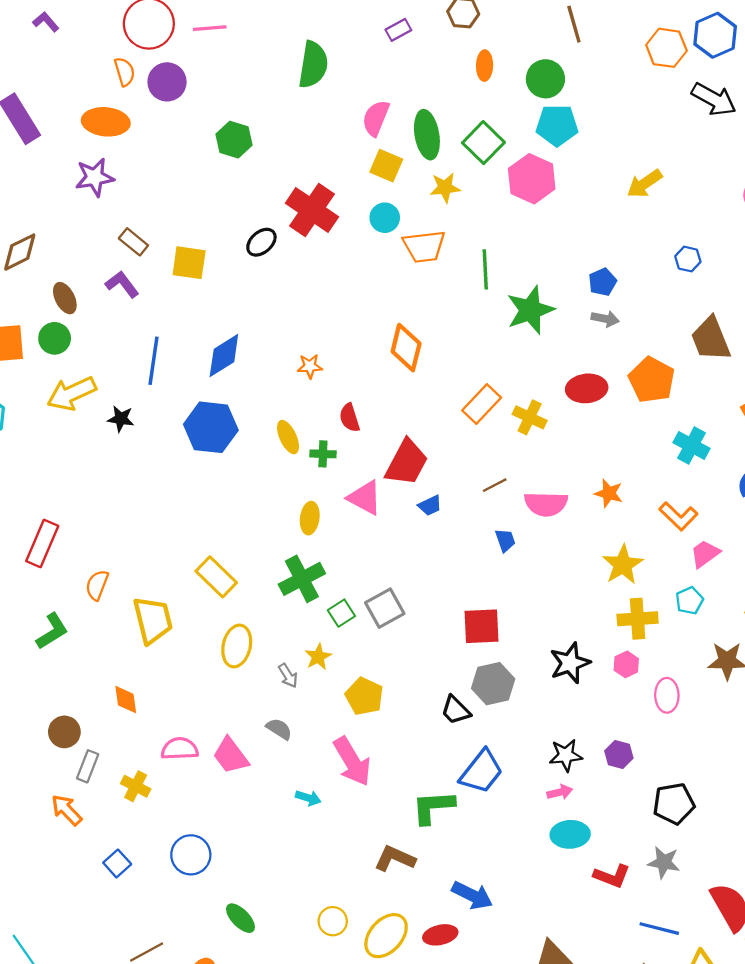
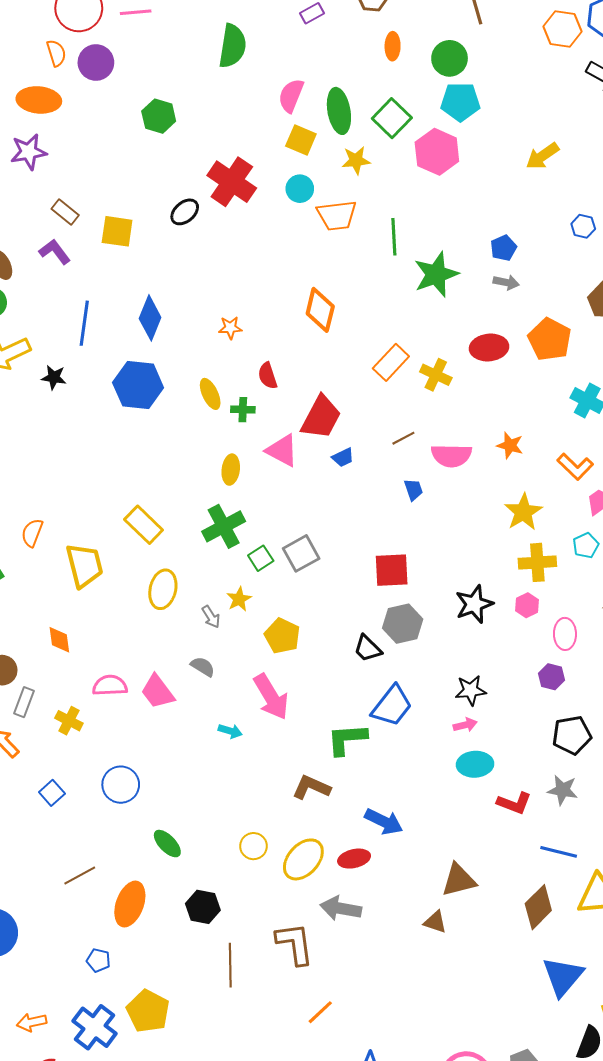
blue diamond: (224, 356) -> (150, 318), turned -36
purple hexagon: (619, 755) -> (552, 677), moved

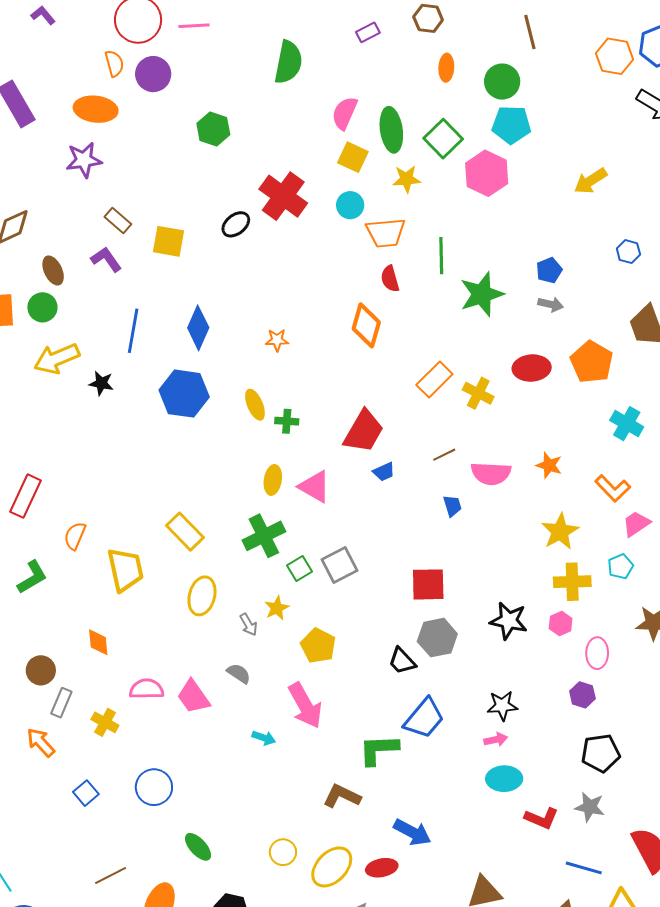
red semicircle: (268, 376) -> (390, 279), moved
pink triangle: (282, 450) -> (315, 487), moved
black star: (474, 604) -> (509, 621), turned 30

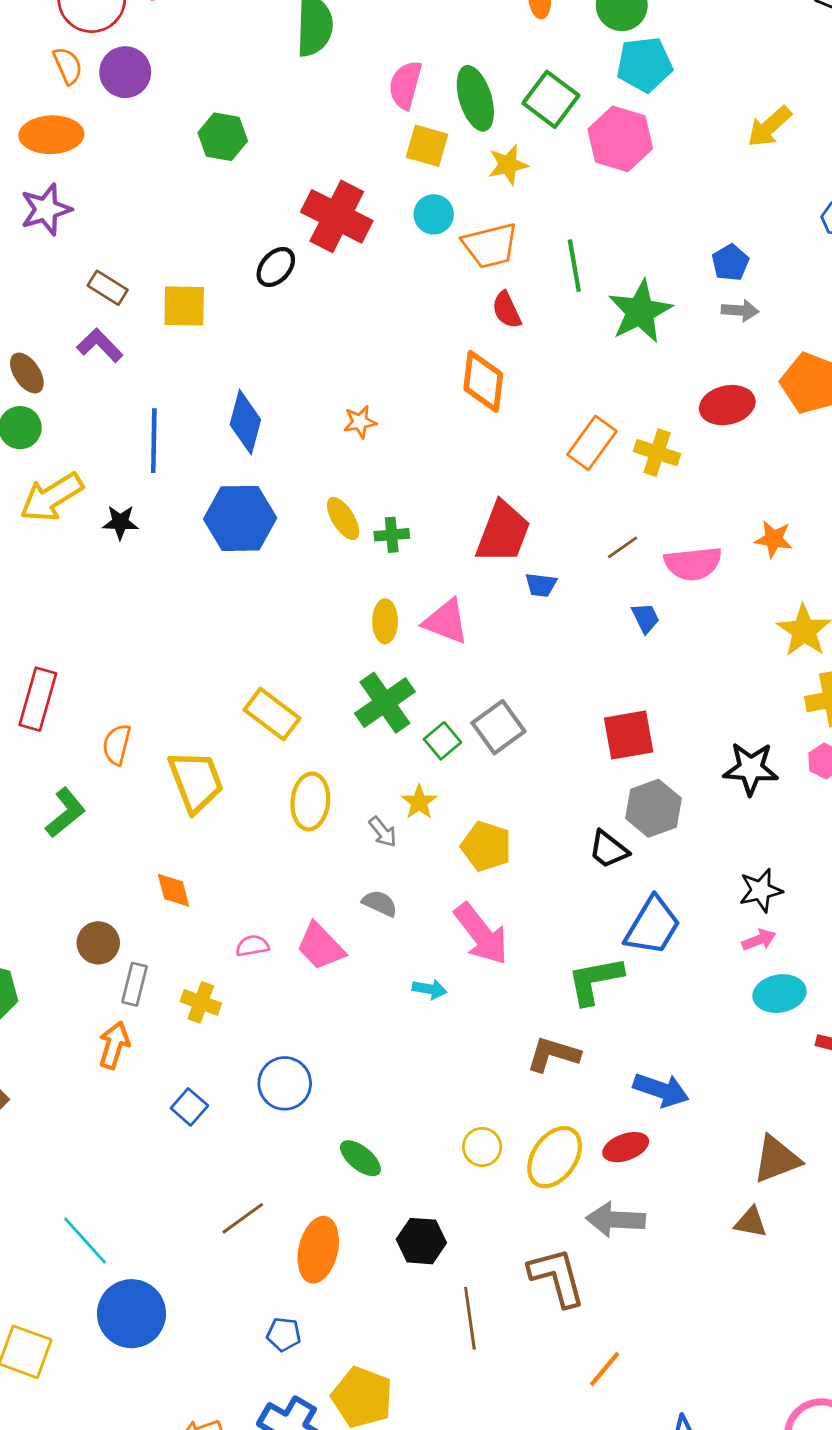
blue trapezoid: (384, 472) -> (541, 585), turned 40
pink semicircle: (147, 689) -> (252, 946), size x0.7
orange arrow: (41, 742) -> (114, 1045), turned 68

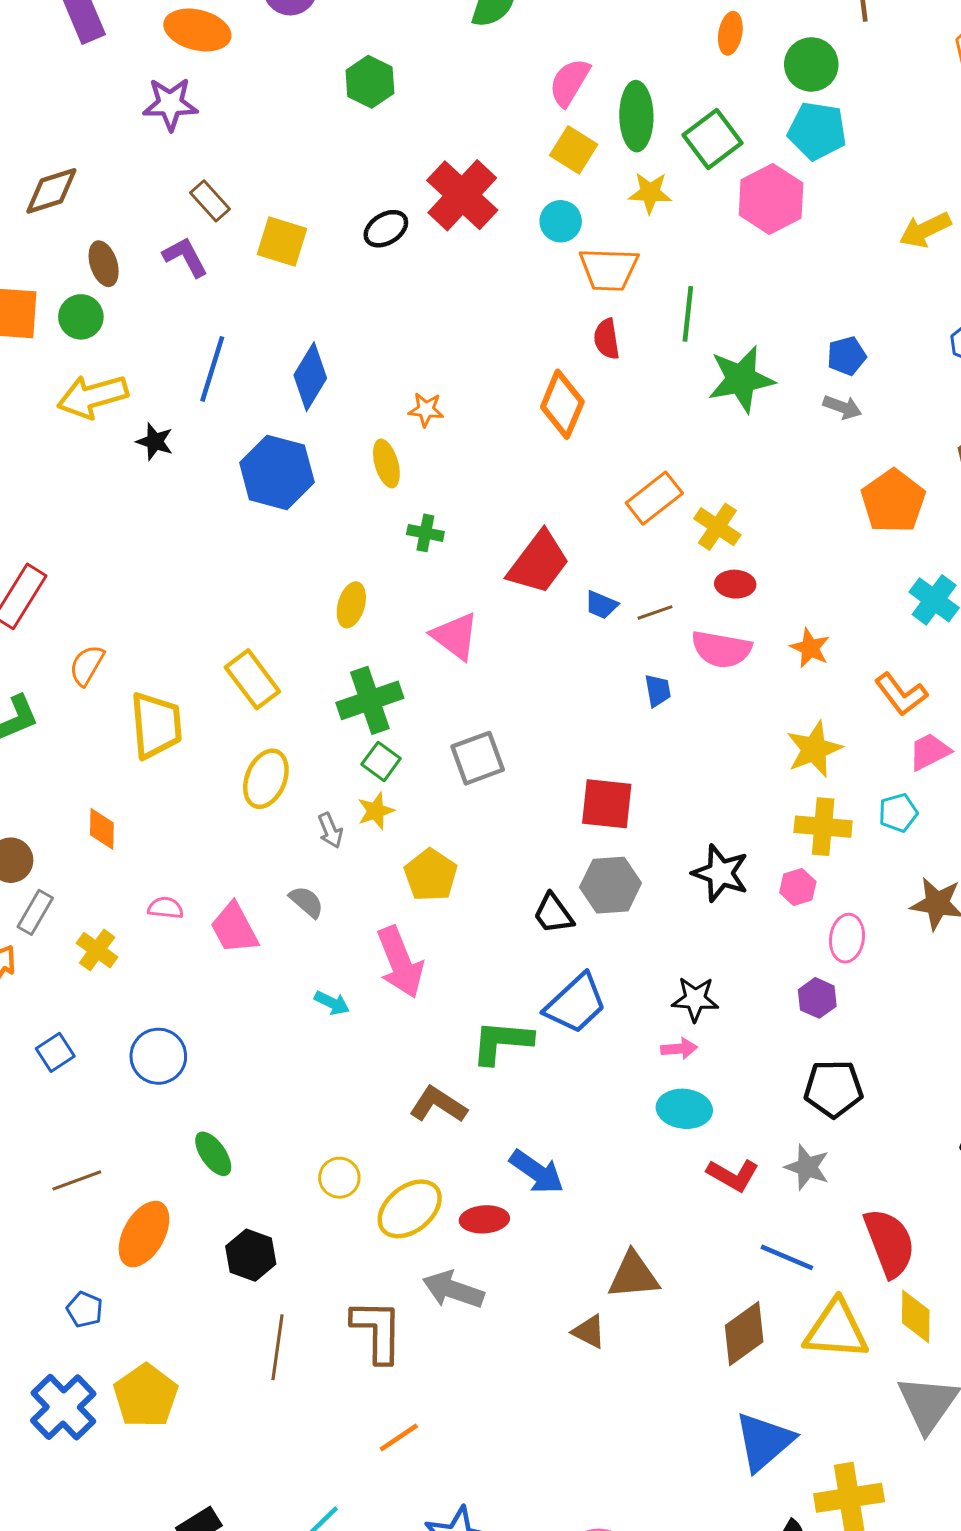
red ellipse: (727, 405) -> (735, 584), moved, size x0.7
yellow ellipse: (343, 518) -> (386, 463), moved
blue trapezoid: (541, 585) -> (601, 605), moved
yellow ellipse: (385, 621) -> (351, 605), moved
green square: (442, 741) -> (381, 761), moved, turned -30

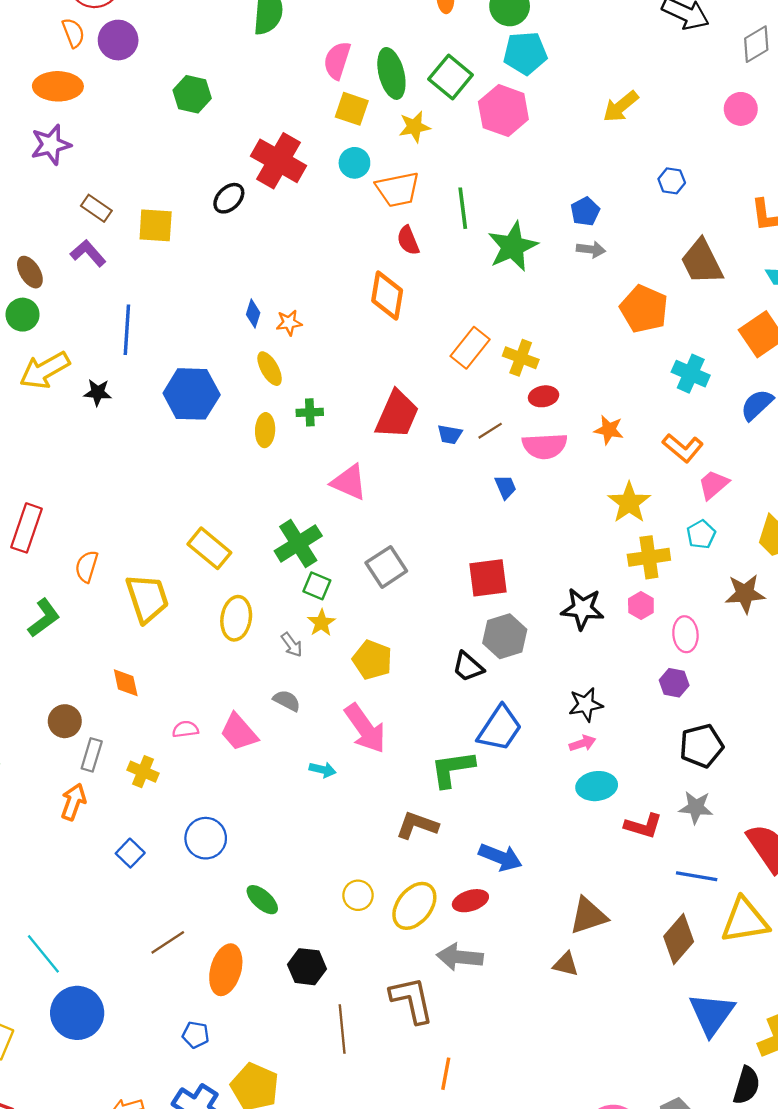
blue diamond: (310, 377) -> (253, 314), moved, size x0.6
yellow ellipse: (351, 605) -> (265, 430), moved
orange line: (399, 1437) -> (446, 1074), turned -32

